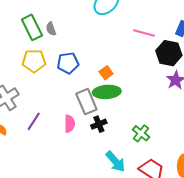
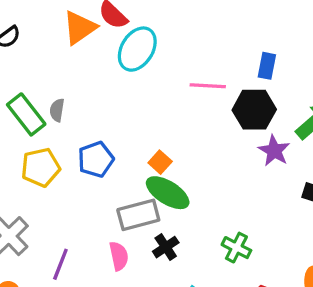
gray semicircle: (51, 29) -> (57, 110), turned 40
green ellipse: (107, 92) -> (168, 193), turned 48
gray rectangle: (86, 102) -> (138, 215), turned -70

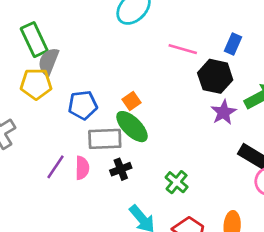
gray semicircle: (57, 110) -> (49, 62), moved, size x1.5
blue pentagon: (96, 159) -> (83, 105), moved
purple line: (60, 264) -> (56, 167), moved

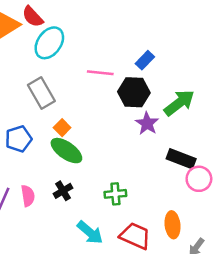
blue rectangle: (233, 44) -> (145, 60), turned 30
gray rectangle: (105, 139) -> (41, 93), moved, turned 72
green cross: (177, 182) -> (115, 194), turned -35

